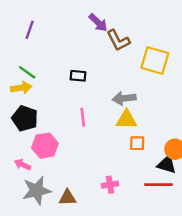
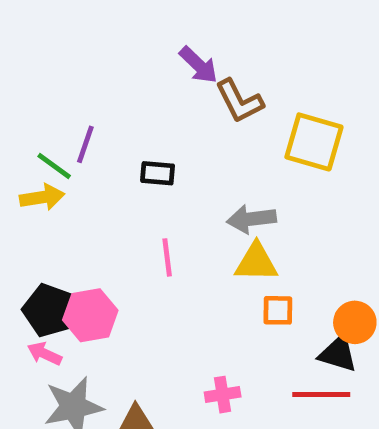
purple line: (30, 30) -> (85, 144), moved
black pentagon: (25, 118) -> (49, 310), moved

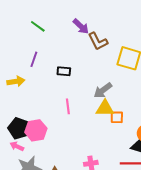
green line: (54, 166) -> (38, 26), moved
gray arrow: (251, 219) -> (103, 90), turned -30
orange square: (278, 310) -> (117, 117), moved

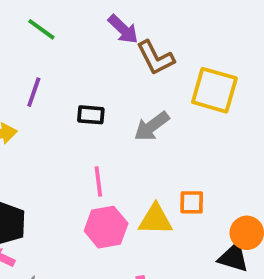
gray arrow: (103, 90) -> (152, 126), moved
yellow triangle: (105, 108) -> (155, 219), moved
pink hexagon: (36, 130) -> (106, 227), moved

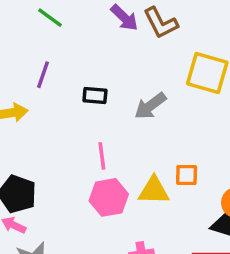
brown L-shape: (155, 58) -> (161, 23), moved

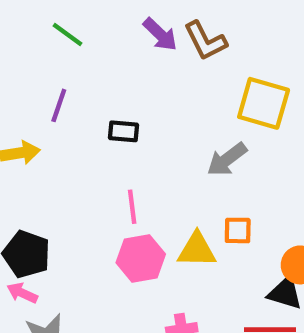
gray arrow: (150, 106) -> (227, 159), moved

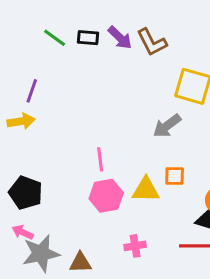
purple line: (59, 105) -> (32, 91), moved
black rectangle: (123, 131) -> (88, 38), moved
pink arrow: (22, 293) -> (23, 232), moved

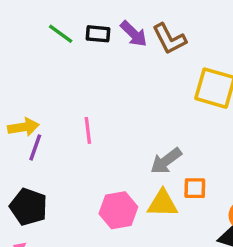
purple line: (32, 91) -> (35, 147), moved
gray arrow: (167, 126) -> (166, 161), moved
pink line: (100, 159) -> (88, 130), moved

